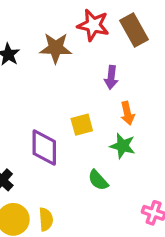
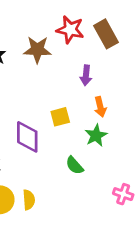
green star: (123, 146) -> (96, 135), turned 30

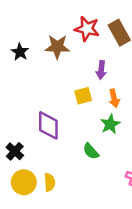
yellow square: (60, 117) -> (83, 96), moved

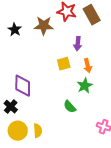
purple diamond: (48, 125) -> (23, 86), moved

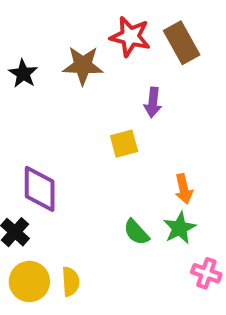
orange arrow: (88, 66) -> (184, 189), moved
green star: (85, 86) -> (180, 228), moved

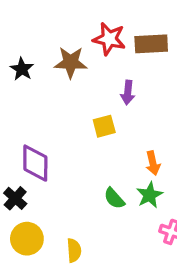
brown rectangle: (182, 43) -> (151, 44), turned -64
yellow semicircle: (70, 281) -> (74, 250), moved

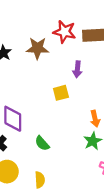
green semicircle: (114, 198) -> (42, 143), moved

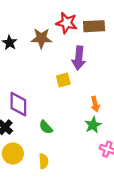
purple arrow: (77, 69) -> (79, 58), size x1.5

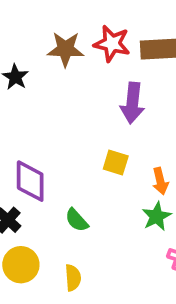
brown star: (41, 38) -> (65, 49), moved
yellow square: (63, 80) -> (116, 162), moved, turned 32

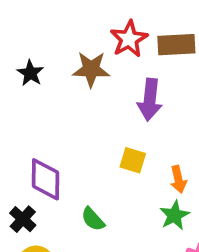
red star: (112, 44) -> (129, 39), turned 30
brown star: (65, 49) -> (91, 69), moved

